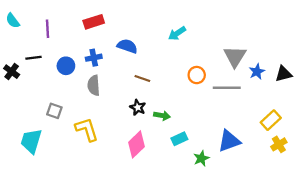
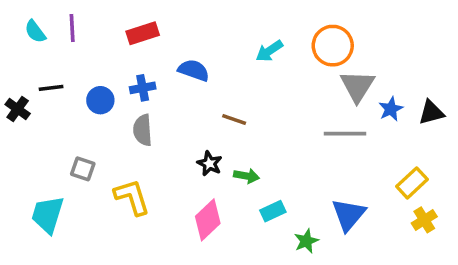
cyan semicircle: (13, 21) -> (35, 32), moved
purple line: (47, 29) -> (72, 28), moved
orange circle: (197, 75) -> (333, 46), moved, size x1.5
brown line: (142, 78) -> (234, 120), moved
blue triangle: (229, 141) -> (349, 215), turned -30

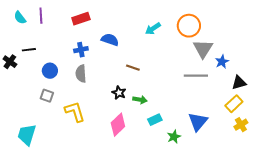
blue circle: (100, 100) -> (50, 71), moved
black triangle: (431, 113) -> (239, 83), moved
cyan trapezoid: (48, 215) -> (27, 135), moved

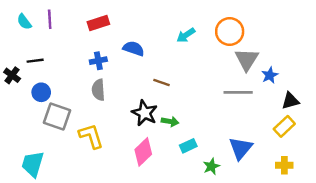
blue circle: (50, 71) -> (41, 92), moved
black star: (119, 93) -> (145, 113), size x1.5
gray square: (47, 96) -> (57, 117), size x1.6
yellow cross: (241, 125) -> (284, 165), moved, turned 32

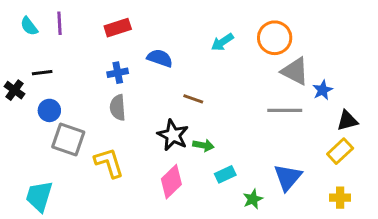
gray triangle: (247, 59) -> (295, 71), turned -35

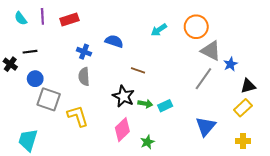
red rectangle: (118, 28) -> (69, 19), moved
blue cross: (118, 73) -> (84, 52), turned 32
gray line: (285, 110) -> (203, 79), turned -55
cyan rectangle: (225, 174) -> (165, 106), moved
green star: (253, 199) -> (147, 142), moved

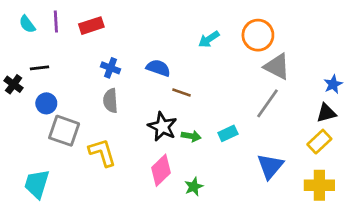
blue semicircle: (114, 41) -> (158, 68), moved
blue star: (230, 64) -> (333, 84), moved
cyan rectangle: (165, 106) -> (228, 133), moved
yellow cross: (243, 141) -> (319, 185), size x1.5

